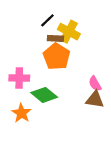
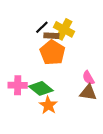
black line: (47, 20) -> (42, 27), moved
pink cross: (19, 78) -> (18, 85), moved
orange star: (21, 113) -> (48, 105), moved

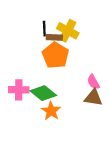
black line: (42, 27) -> (44, 29), turned -48

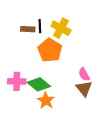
brown rectangle: (54, 37) -> (28, 29), moved
brown triangle: (93, 98) -> (84, 88), turned 42

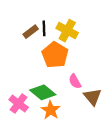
brown rectangle: (28, 29) -> (31, 32), turned -40
pink semicircle: (84, 74) -> (75, 81), moved
pink cross: (17, 81) -> (19, 103), moved, turned 36

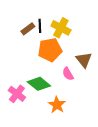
orange pentagon: (55, 55) -> (50, 50), turned 30
brown triangle: (93, 97) -> (84, 60), moved
orange star: (51, 110) -> (57, 105), moved

